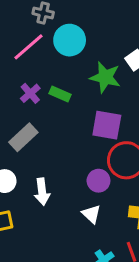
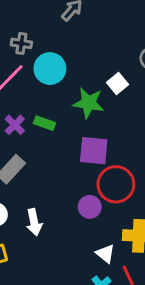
white triangle: (91, 214) -> (105, 254), moved

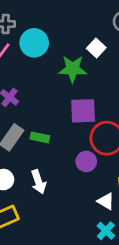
green rectangle: (44, 123) -> (40, 137), moved

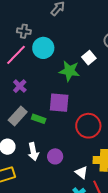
purple square: (83, 111) -> (59, 103), moved
purple circle: (86, 161) -> (55, 156), moved

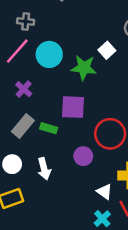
cyan circle: (43, 48) -> (49, 54), moved
purple circle: (55, 156) -> (83, 156), moved

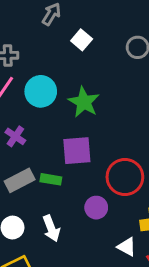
white square: (107, 50) -> (82, 40), moved
green star: (84, 68) -> (84, 102), turned 30
gray rectangle: (23, 126) -> (20, 180), turned 30

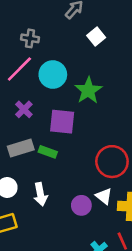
purple square: (77, 151) -> (62, 122), moved
purple circle: (96, 208) -> (81, 205), moved
white triangle: (127, 247) -> (104, 196), moved

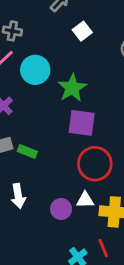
purple square: (62, 122) -> (82, 123), moved
white triangle: (104, 196) -> (85, 200), turned -42

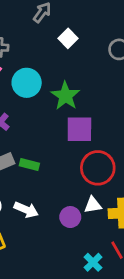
white arrow: (18, 196) -> (26, 210), turned -50

